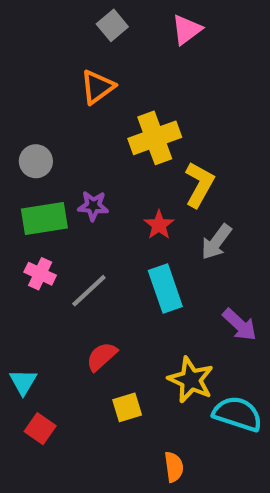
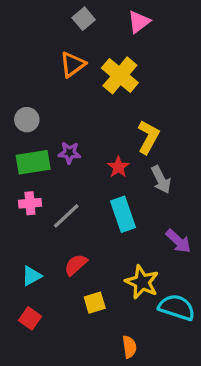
yellow cross: (155, 138) -> (120, 75), moved, turned -30
gray arrow: (216, 242) -> (161, 180), turned -64
pink cross: (40, 274) -> (30, 203), turned -30
cyan triangle: (23, 382) -> (32, 276), moved, turned 30

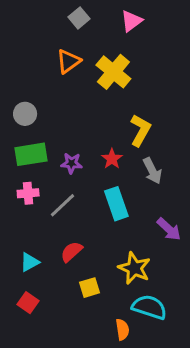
purple star: (69, 153) -> (71, 163), moved
cyan semicircle: (177, 307) -> (149, 307), moved

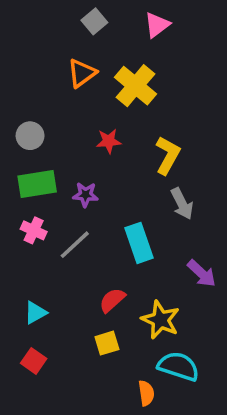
red star: (112, 159) -> (109, 141), moved, turned 30
pink cross: (28, 193) -> (34, 230), turned 30
red semicircle: (71, 252) -> (112, 300), moved

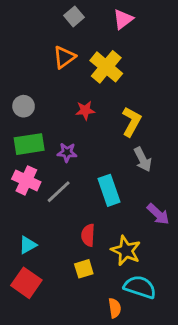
pink cross: (34, 230) -> (26, 180), size x1.4
red semicircle: (112, 300) -> (88, 235), turned -45
red square: (34, 361) -> (26, 283), size x1.5

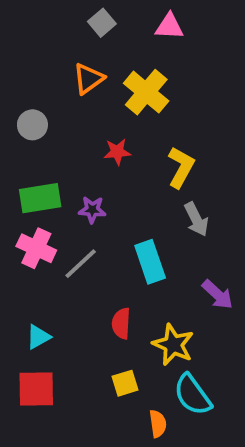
pink triangle: (123, 19) -> (169, 27), turned 40
gray circle: (24, 106) -> (32, 125), moved
yellow square: (84, 269) -> (125, 383), moved
red square: (26, 283) -> (36, 389), turned -36
cyan semicircle: (140, 287) -> (192, 395), turned -144

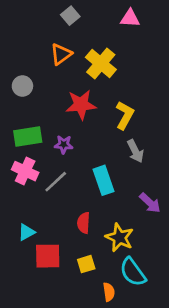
pink triangle: (169, 27) -> (130, 18), moved
red star: (117, 152) -> (81, 105), size x1.6
red square: (36, 389) -> (48, 256), moved

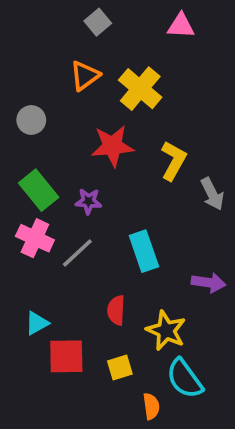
green rectangle: (28, 137) -> (39, 190), turned 60
gray arrow: (135, 151) -> (212, 194), moved
purple arrow: (150, 203) -> (209, 283), turned -35

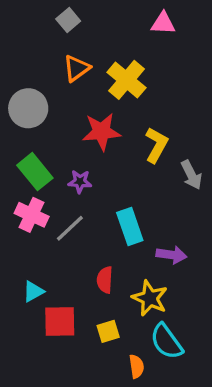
gray square: (98, 22) -> (68, 20), moved
gray circle: (31, 120) -> (28, 108), size x1.5
purple arrow: (209, 283) -> (171, 255), moved

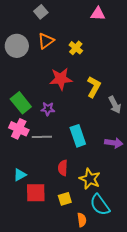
yellow cross: (126, 80) -> (76, 48), size x0.6
gray circle: (28, 108) -> (17, 46), moved
gray line: (70, 228) -> (42, 137), turned 42
purple arrow: (171, 255) -> (114, 143), moved

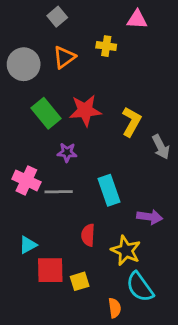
yellow cross: (76, 48) -> (106, 46), moved, turned -32
green rectangle: (21, 103) -> (46, 113), moved
purple arrow: (114, 143) -> (150, 217), moved
yellow square: (65, 199) -> (80, 281), moved

